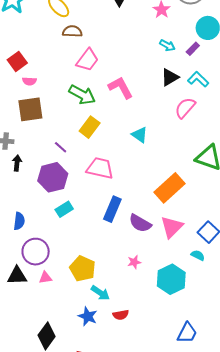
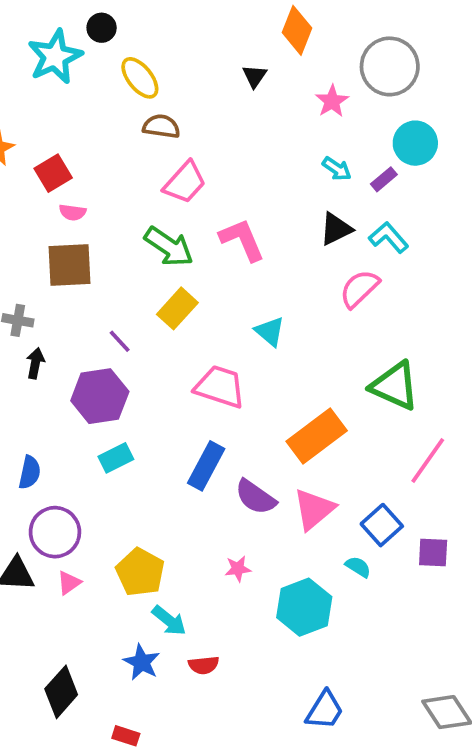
pink trapezoid: (100, 168) -> (220, 387), moved
pink triangle: (45, 278) -> (69, 583), turned -32

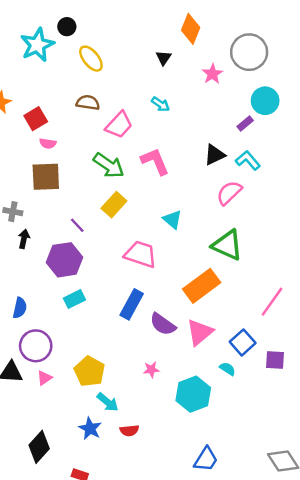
brown semicircle: (161, 126) -> (88, 103), moved
cyan arrow: (337, 169) -> (160, 104), moved
green triangle: (395, 386) -> (227, 245), moved

